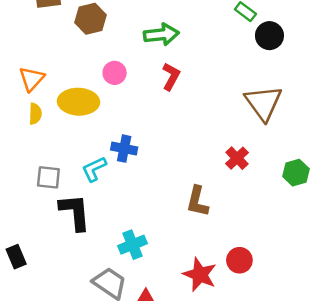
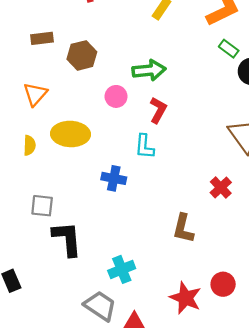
pink circle: (115, 73) -> (116, 96), moved
orange triangle: (32, 79) -> (35, 94), moved
cyan L-shape: (94, 169) -> (144, 147), moved, turned -60

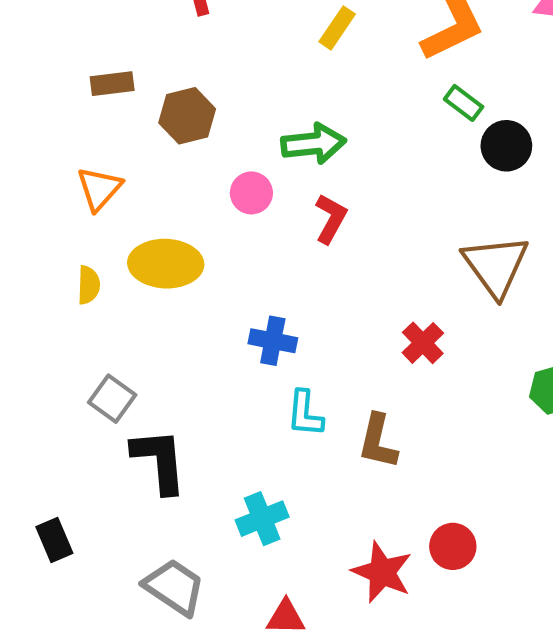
cyan L-shape: (144, 147) -> (305, 414), moved
blue cross: (114, 178) -> (273, 341), moved
red cross: (221, 187) -> (423, 343), moved
gray square: (42, 206) -> (112, 399), turned 30
gray trapezoid: (100, 306) -> (174, 587), moved

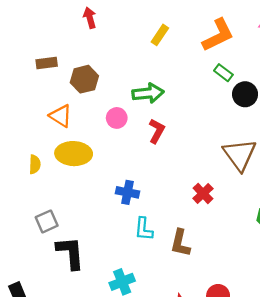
orange triangle: (99, 189) -> (61, 116), moved, turned -40
gray square: (112, 399) -> (47, 221), turned 30

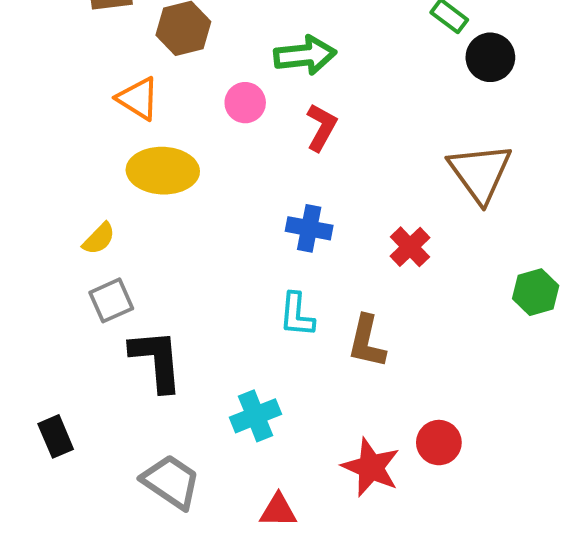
yellow semicircle: (35, 164) -> (99, 239), moved, turned 42
blue cross: (128, 192) -> (309, 228), moved

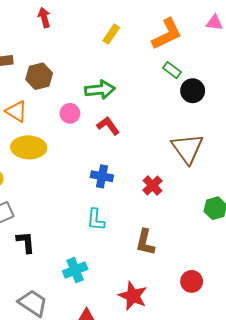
red L-shape: (321, 127) -> (108, 126), turned -65
brown L-shape: (367, 342) -> (145, 242), moved
black L-shape: (157, 360) -> (26, 242), size x0.7
red circle: (439, 443) -> (192, 281), moved

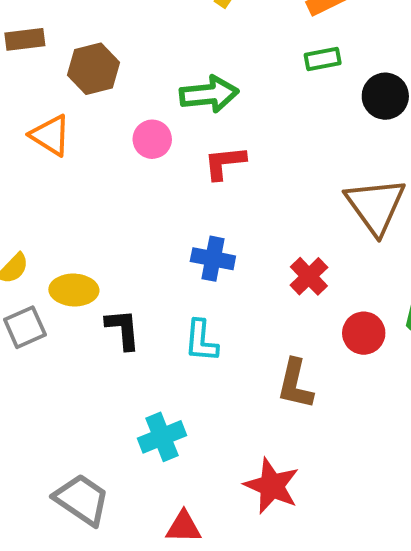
green rectangle: (172, 70) -> (323, 59), moved, turned -48
red L-shape: (108, 126) -> (225, 163), turned -60
yellow ellipse: (29, 147) -> (74, 290), moved, size x0.7
black L-shape: (26, 242) -> (123, 329), moved
red circle: (192, 281) -> (364, 333), moved

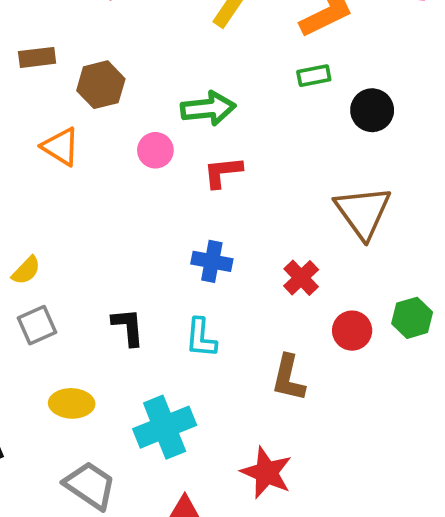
yellow ellipse: (74, 290) -> (72, 403), moved
cyan cross: (162, 437) -> (165, 427), size x1.4

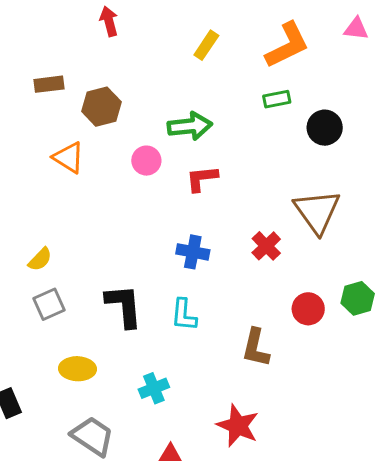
red cross: (301, 278) -> (266, 246), moved
black L-shape: (128, 327) -> (124, 306), size x1.4
cyan cross: (165, 427) -> (154, 388), size x0.6

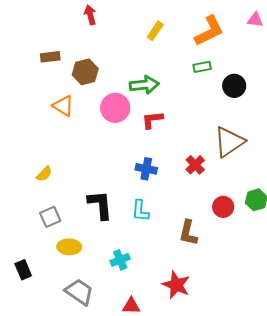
pink circle: (146, 161) -> (115, 108), size x1.5
brown triangle: (317, 211) -> (229, 142), turned 32
gray square: (49, 304) -> (50, 217), moved

